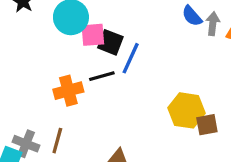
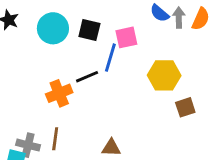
pink square: (93, 35) -> (126, 37), moved
black square: (110, 42) -> (89, 30), moved
yellow hexagon: (186, 110) -> (164, 75), moved

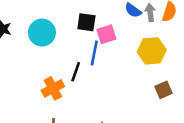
black square: (89, 30) -> (86, 22), moved
yellow hexagon: (164, 75) -> (152, 51), moved
black line: (87, 77) -> (76, 72), turned -42

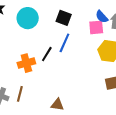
pink square: (106, 34) -> (96, 27), moved

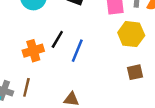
blue line: (64, 43) -> (77, 51), moved

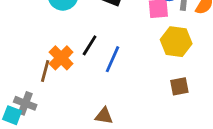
orange cross: (33, 51) -> (61, 58), turned -30
brown line: (26, 87) -> (45, 71), moved

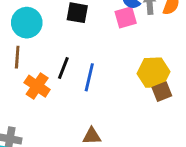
yellow hexagon: (176, 42) -> (153, 73), moved
brown line: (45, 71) -> (17, 57), moved

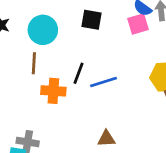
blue line: (89, 77) -> (104, 82), turned 60
orange cross: (37, 86) -> (53, 91), turned -30

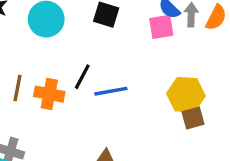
brown line: (34, 63) -> (17, 88), moved

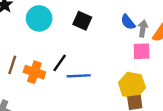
pink square: (161, 27) -> (142, 51), moved

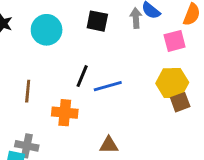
gray arrow: (143, 29) -> (136, 18), moved
orange cross: (34, 72) -> (65, 113), moved

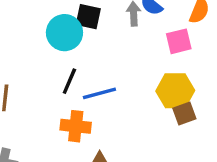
cyan circle: (47, 30) -> (64, 33), moved
orange cross: (65, 113) -> (76, 126), moved

